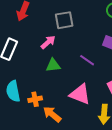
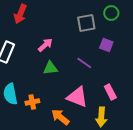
gray square: (64, 20) -> (86, 23), moved
orange arrow: (52, 114) -> (60, 117), moved

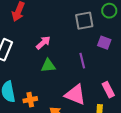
purple line: (84, 63) -> (82, 61), turned 42

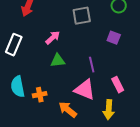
gray square: (84, 21) -> (82, 16), moved
purple line: (82, 61) -> (92, 65), moved

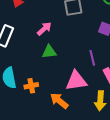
purple line: (92, 65) -> (92, 58), moved
pink triangle: (85, 90) -> (76, 81), turned -30

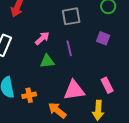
purple line: (92, 58) -> (69, 48), moved

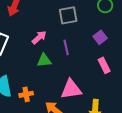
purple square: (103, 38) -> (100, 37), turned 32
pink rectangle: (107, 85) -> (104, 65), moved

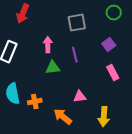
pink arrow: (39, 37) -> (48, 45), turned -49
pink triangle: (71, 89) -> (80, 97), size x0.6

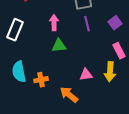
purple line: (75, 55) -> (87, 24), moved
yellow arrow: (104, 117) -> (110, 72), moved

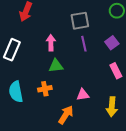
yellow arrow: (110, 72) -> (112, 107), moved
orange cross: (41, 80) -> (45, 89), moved
orange arrow: (69, 95) -> (66, 115), turned 84

